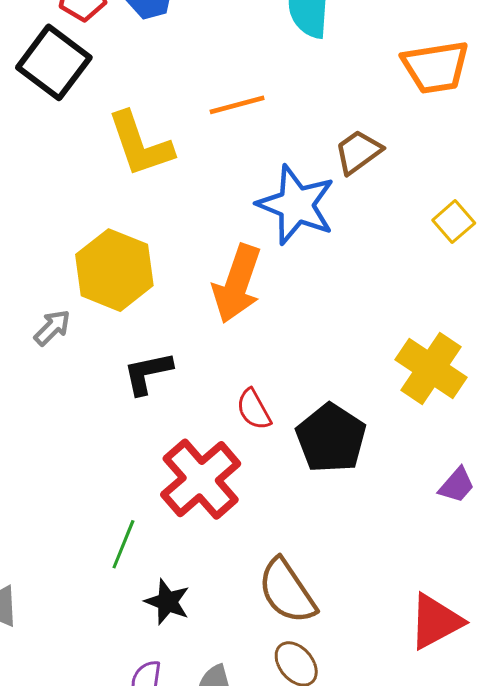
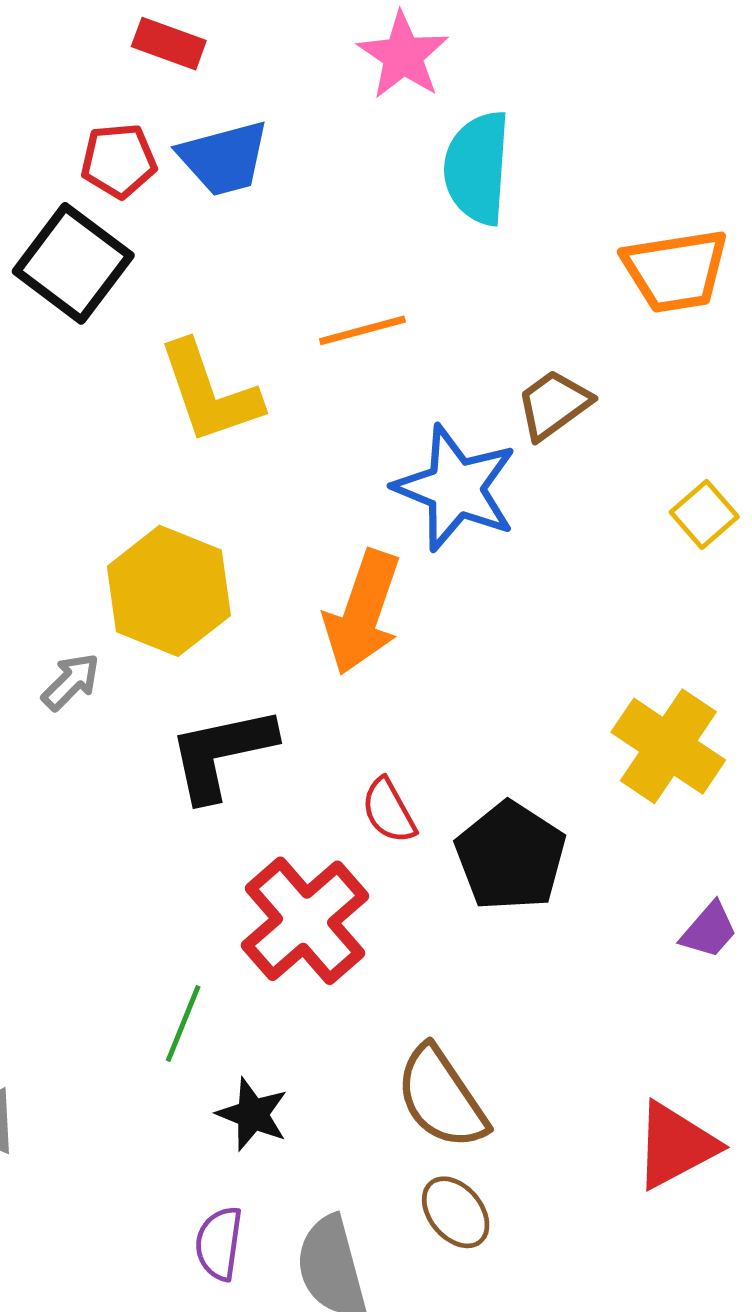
black L-shape: (148, 373) -> (221, 753), size x1.4

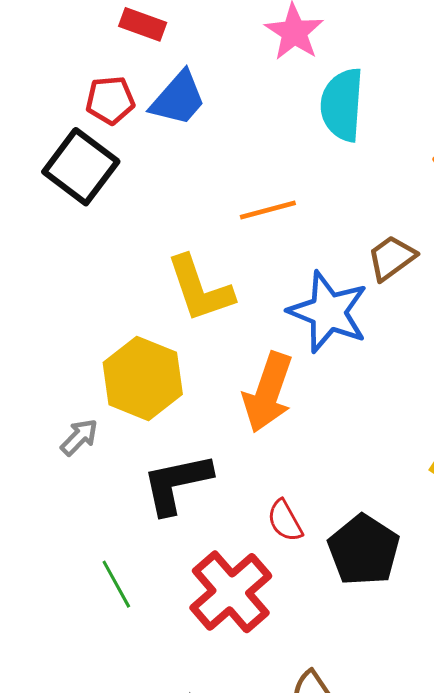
blue trapezoid: (224, 158) -> (178, 99), turned -34
yellow L-shape: (209, 392) -> (200, 289), moved
green line: (183, 1023) -> (116, 584), moved, turned -51

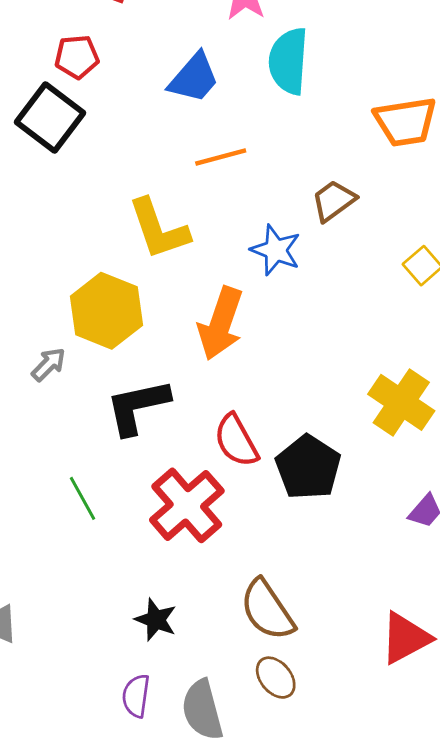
blue trapezoid: (178, 99) -> (194, 78), moved
blue star: (328, 312) -> (276, 250), size x0.7
red semicircle: (285, 521) -> (236, 441), size x1.4

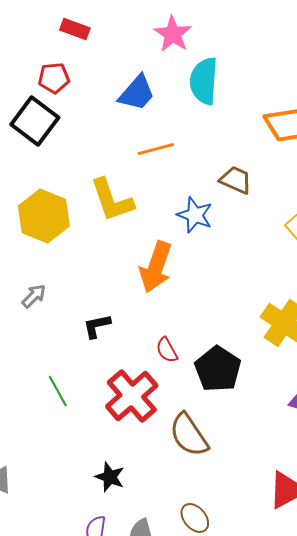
brown trapezoid: (334, 201) -> (236, 180), turned 60
yellow hexagon: (106, 311) -> (44, 216), moved
black L-shape: (137, 407) -> (97, 326), size x0.6
red semicircle: (236, 441) -> (167, 350), size x0.7
brown semicircle: (267, 610) -> (189, 435), moved

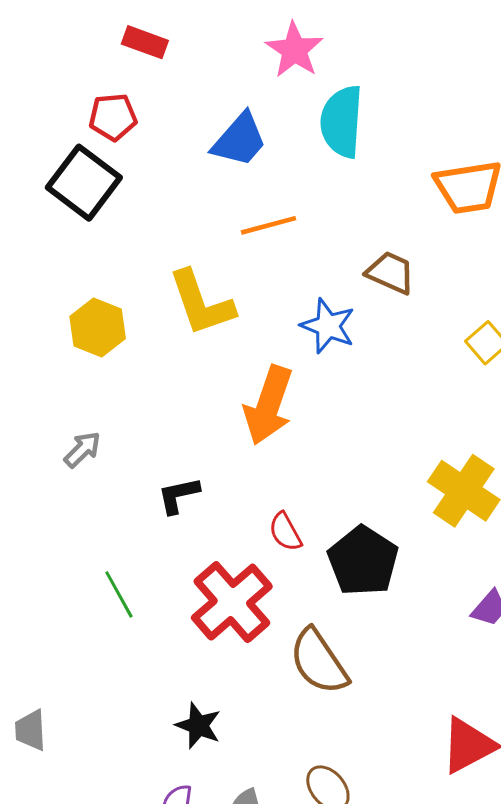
yellow hexagon: (44, 216) -> (98, 327), size x0.7

